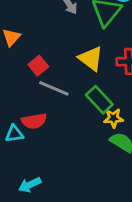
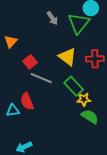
red semicircle: (34, 121) -> (27, 101), turned 78

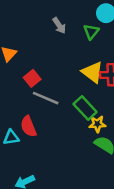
green triangle: (79, 23) -> (91, 32), size x0.6
yellow triangle: (68, 57) -> (92, 72), moved

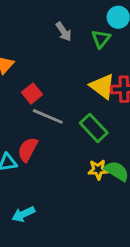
yellow star: (97, 124) -> (98, 170), moved
red semicircle: (28, 126) -> (28, 150), turned 50

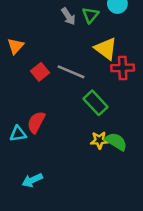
green triangle: (101, 39) -> (90, 15), moved
yellow triangle: (102, 86) -> (106, 49), moved
gray line: (48, 116) -> (71, 72), moved

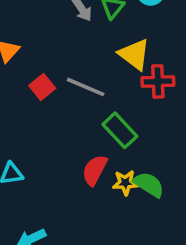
red semicircle: (36, 122) -> (95, 170), moved

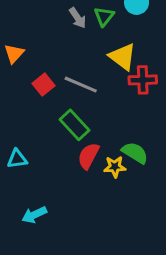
green rectangle: (120, 130) -> (74, 125), moved
green semicircle: (149, 185) -> (135, 153), moved

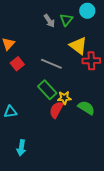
red square: (43, 85) -> (17, 64), moved
yellow star: (115, 167) -> (64, 98), moved
cyan arrow: (34, 215) -> (21, 148), turned -56

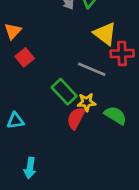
gray line: (51, 64) -> (92, 69), moved

